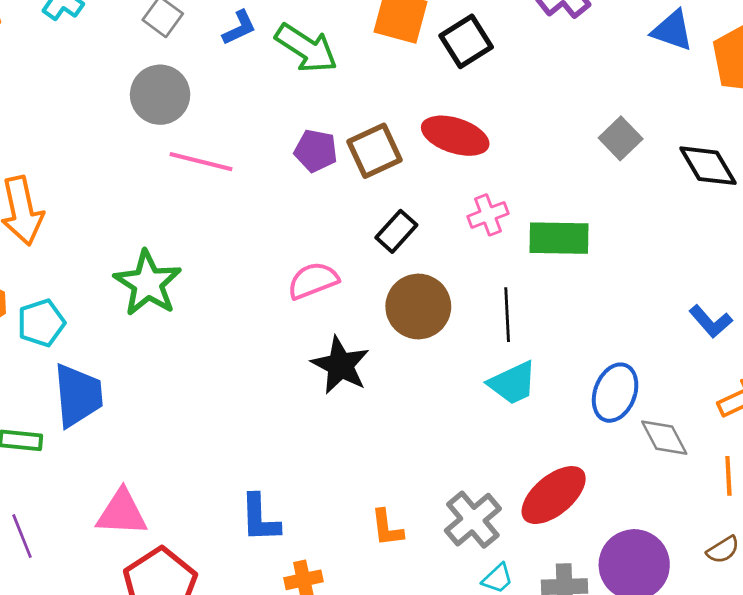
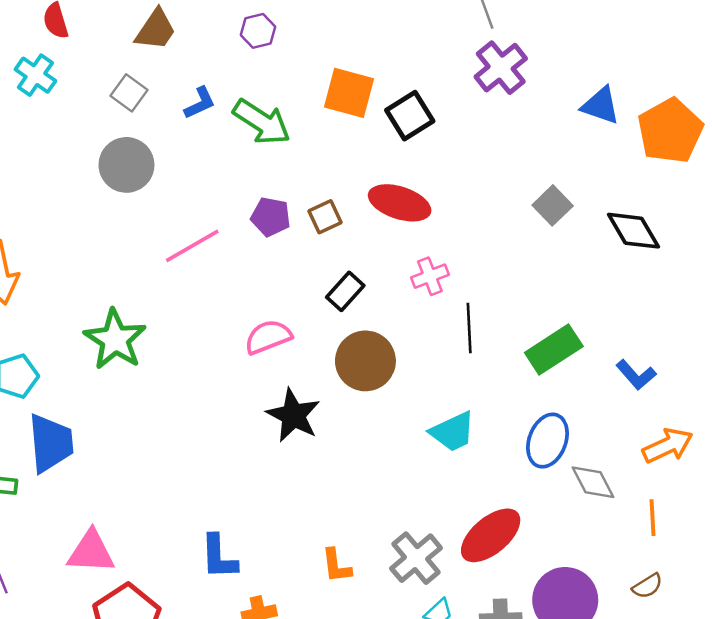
brown square: (375, 151) -> (325, 217), size x0.7
pink line: (201, 162) -> (192, 246), moved, turned -44
green rectangle: (559, 238) -> (554, 350), moved, turned -34
black line: (507, 315) -> (469, 328), moved

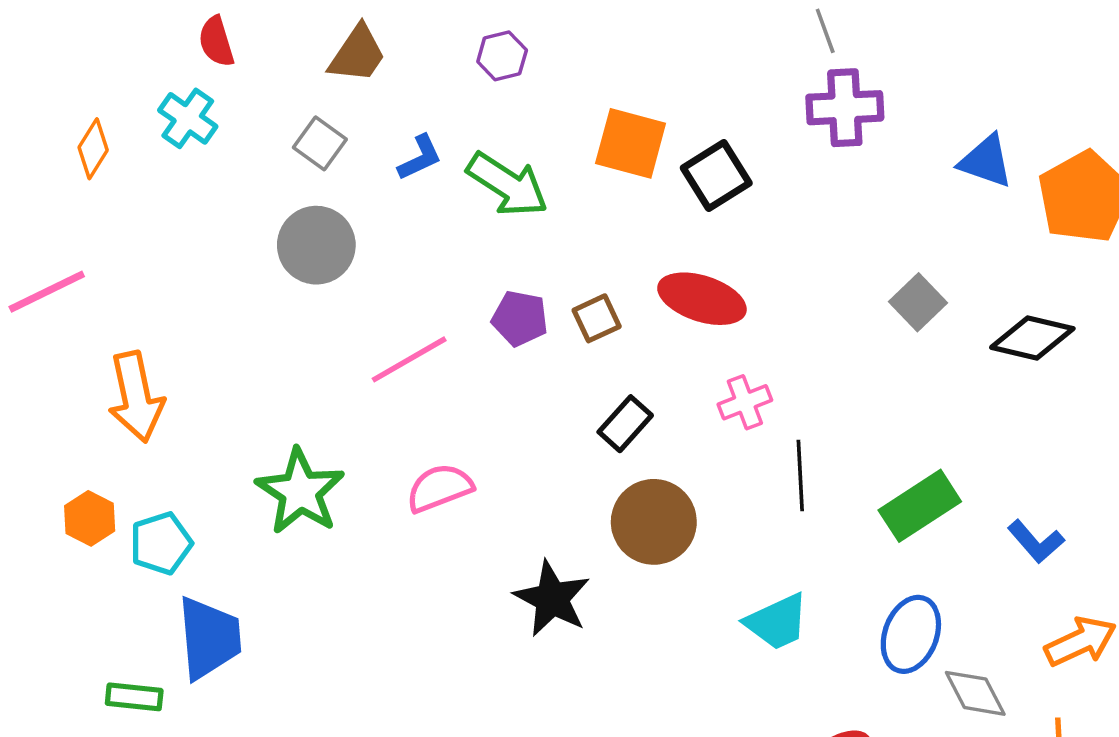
purple cross: (501, 68) -> (845, 108), turned 36
black diamond: (633, 231) -> (1032, 338), turned -46
pink semicircle: (268, 337) -> (440, 488), moved

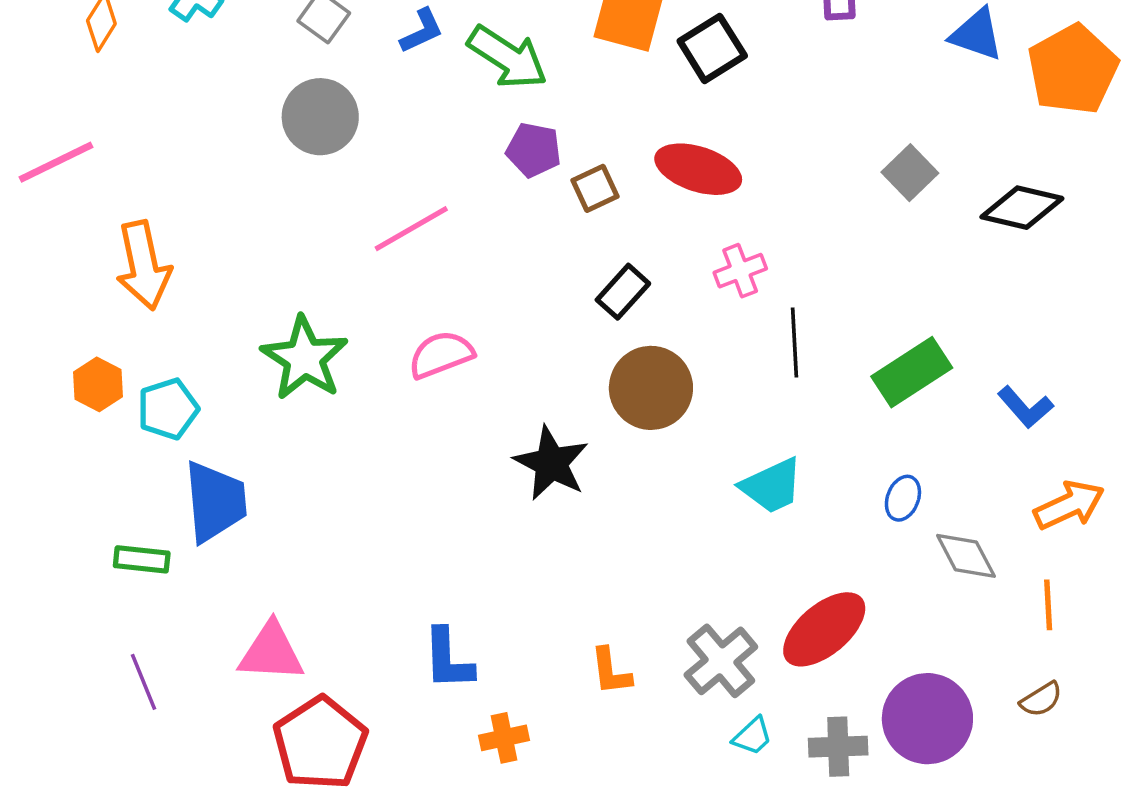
purple pentagon: (520, 318) -> (534, 150), moved
blue ellipse: (911, 634) -> (903, 498), size x0.6

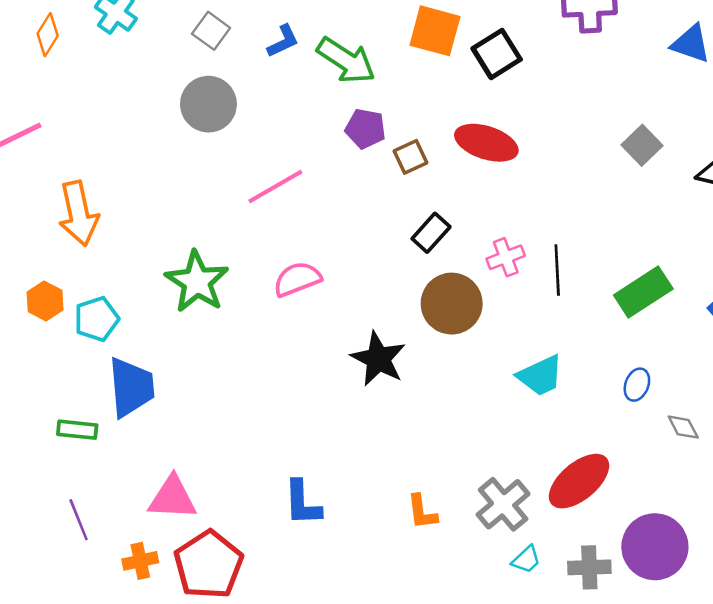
pink cross: (740, 271) -> (506, 257), moved
gray diamond: (966, 556) -> (683, 427), size x0.7
orange cross: (504, 738) -> (140, 561), moved

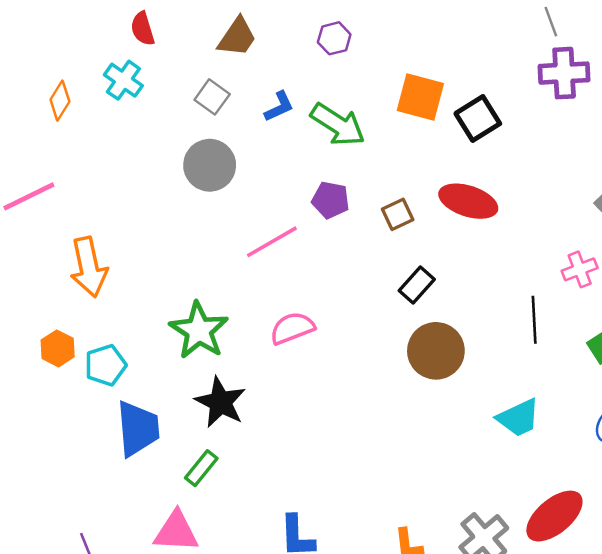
purple pentagon: (365, 129) -> (331, 200), moved
pink cross: (506, 257) -> (580, 269), moved
black star: (378, 359) -> (220, 402), moved
green rectangle: (77, 430) -> (201, 468), moved, turned -57

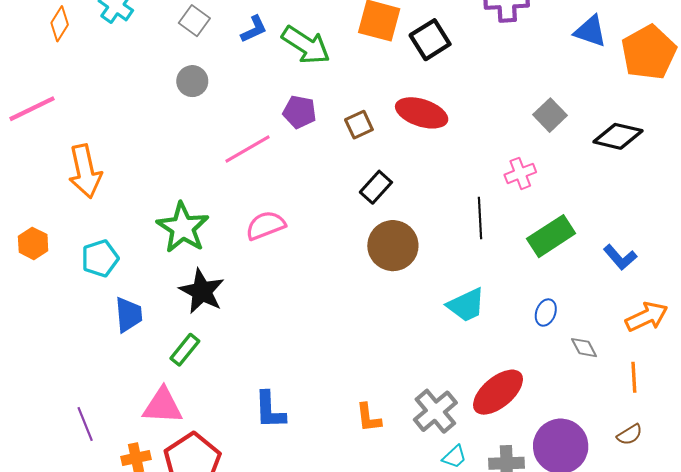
gray circle: (210, 165) -> (192, 81), size x0.7
orange hexagon: (58, 348) -> (33, 243), moved
blue trapezoid: (138, 429) -> (129, 315), size x0.7

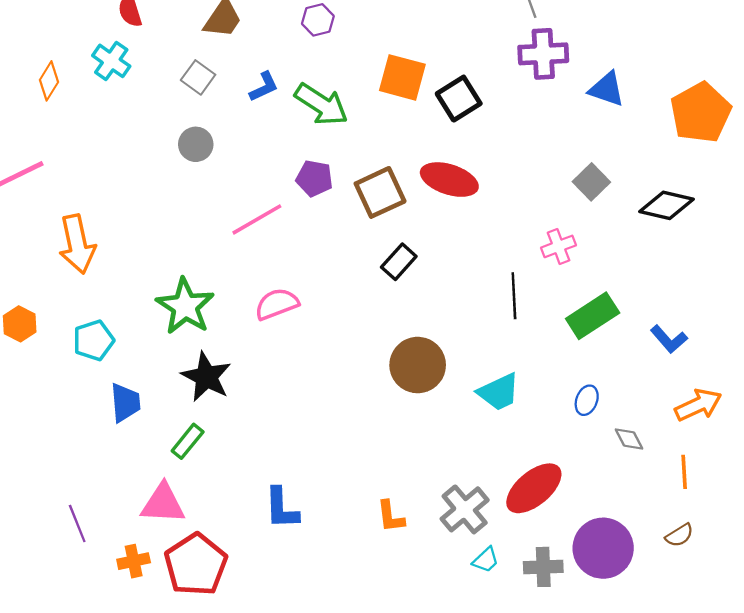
blue triangle: (590, 31) -> (607, 89), moved
brown square: (359, 125) -> (380, 192), size x1.6
brown circle: (393, 246) -> (418, 365), moved

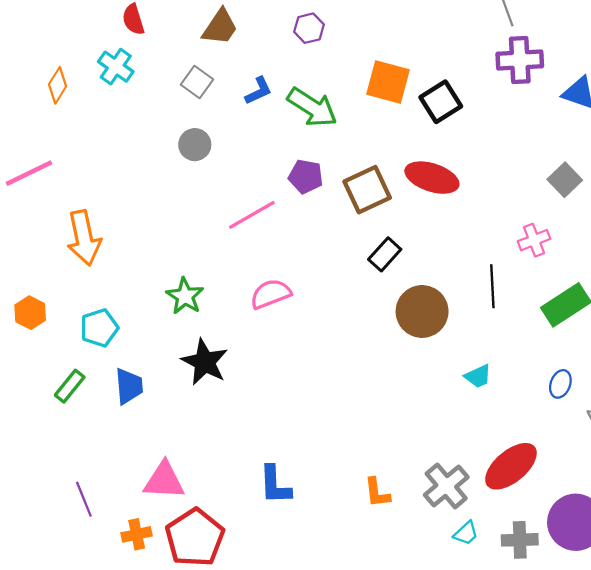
green star: (185, 306) -> (185, 296), size x0.7
brown circle: (418, 365) -> (422, 311), moved
cyan trapezoid: (499, 392) -> (478, 376), size x0.7
green rectangle: (188, 441) -> (70, 386), moved

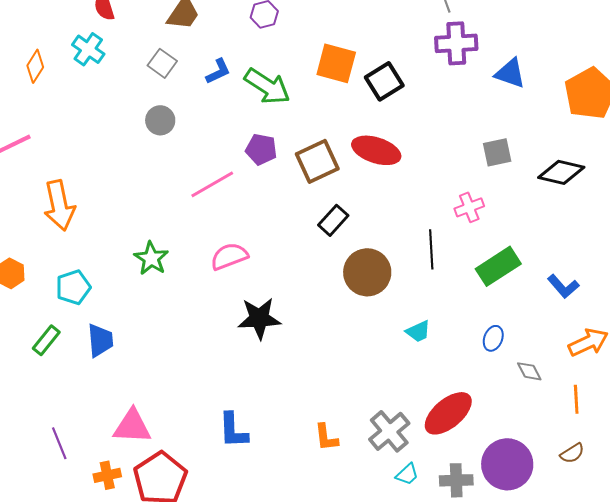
gray square: (565, 180) -> (497, 152), turned 32
black star: (205, 362) -> (259, 318), moved, turned -30

